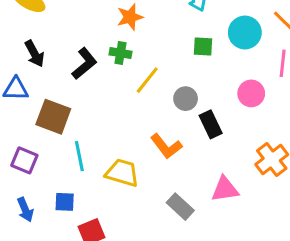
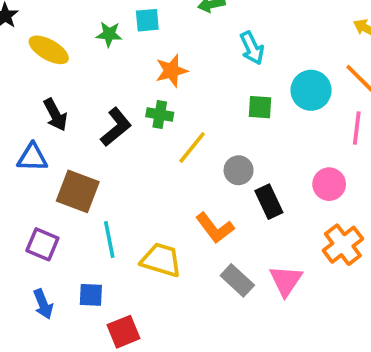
pink circle: (251, 93) -> (329, 184), moved
pink triangle: (225, 189) -> (286, 281), turned -48
gray rectangle: (180, 207) -> (237, 280), moved

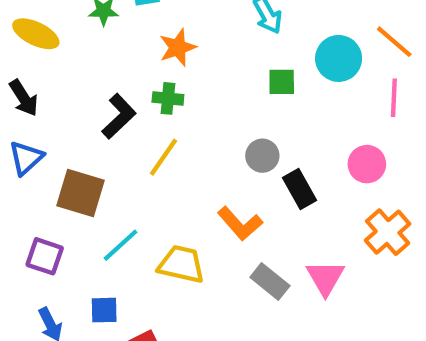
black arrow: (55, 115) -> (24, 98), moved
yellow line: (192, 148) -> (164, 157), moved
blue triangle: (32, 157) -> (26, 158), turned -40
cyan line: (109, 239) -> (120, 245), turned 63

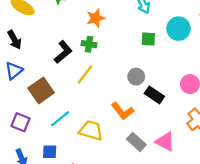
black rectangle: (299, 189) -> (154, 95), turned -30
brown square: (81, 193) -> (41, 90), turned 35
pink triangle: (325, 278) -> (165, 142), turned -35

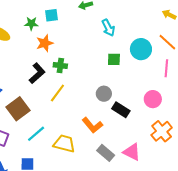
orange star: (96, 18) -> (45, 43), moved

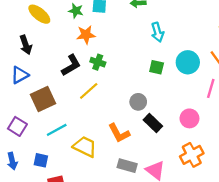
gray rectangle: (106, 153) -> (127, 166), turned -36

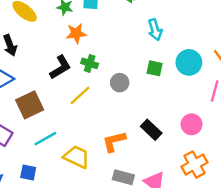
gray circle: (138, 102) -> (120, 83), moved
orange L-shape: (119, 133) -> (114, 141), turned 105

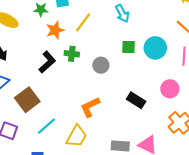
cyan circle: (189, 62) -> (155, 48), moved
yellow line: (80, 95) -> (83, 23), moved
orange L-shape: (114, 141) -> (90, 107), moved
yellow trapezoid: (77, 157) -> (76, 136), turned 105

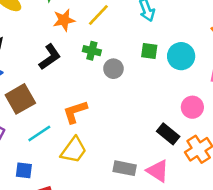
green cross: (72, 54) -> (92, 51), moved
black rectangle: (136, 100) -> (168, 134), moved
orange L-shape: (90, 107) -> (75, 112), moved

